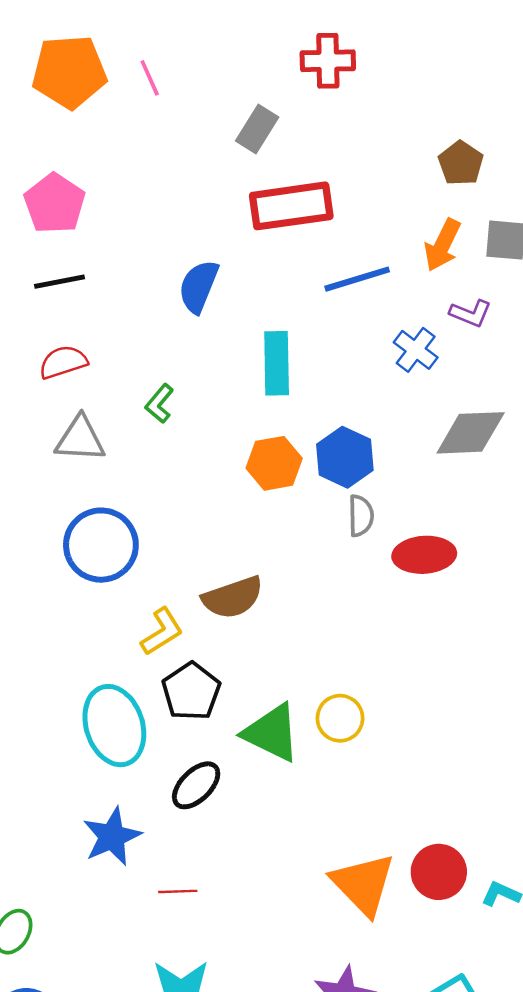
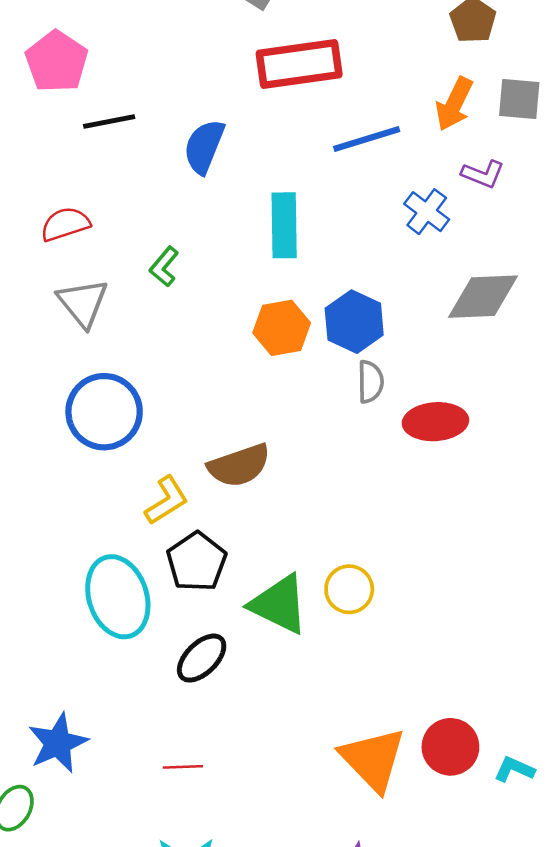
black line: (59, 282) -> (109, 122), moved
gray triangle: (80, 439) -> (83, 303), turned 48
blue star: (112, 837) -> (58, 743), moved

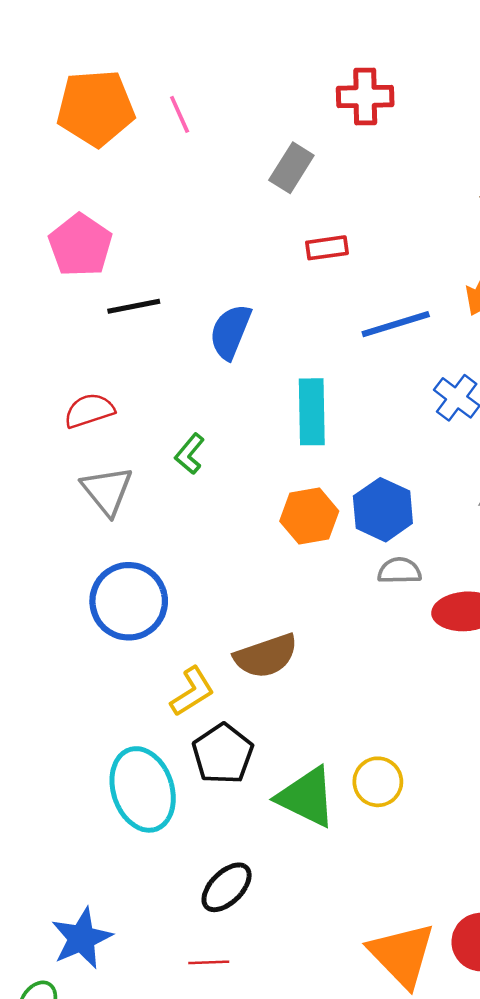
red rectangle: (299, 64) -> (327, 248), size x0.5
gray semicircle: (370, 382) -> (399, 571), turned -90
black ellipse: (202, 658) -> (227, 887), moved

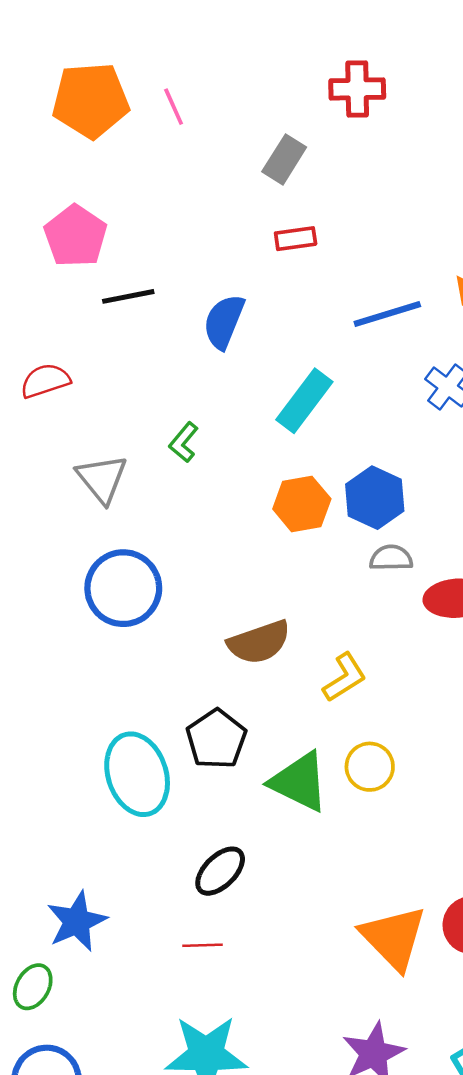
red rectangle: (327, 248) -> (296, 239), moved
red semicircle: (89, 411) -> (45, 381), moved
cyan rectangle: (312, 412) -> (304, 401), turned 38
yellow L-shape: (192, 692) -> (345, 677), moved

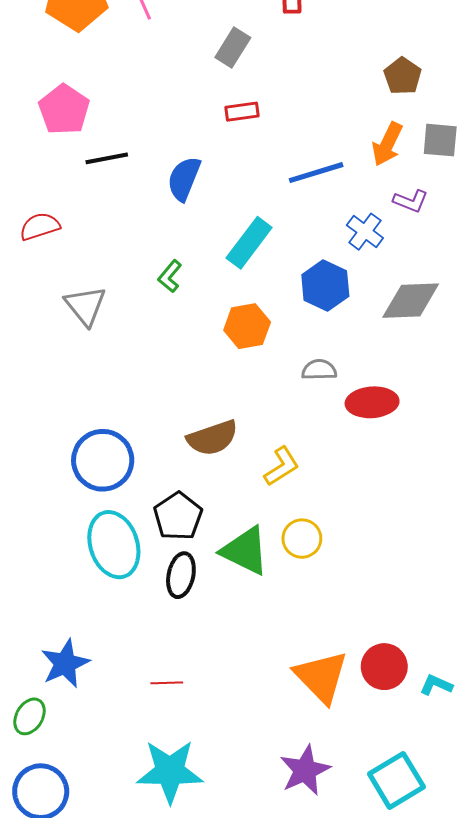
green L-shape: (184, 442) -> (170, 276), moved
blue hexagon: (375, 498) -> (325, 285), moved
blue circle: (123, 588) -> (103, 460), moved
black ellipse: (220, 871) -> (181, 575), moved, turned -33

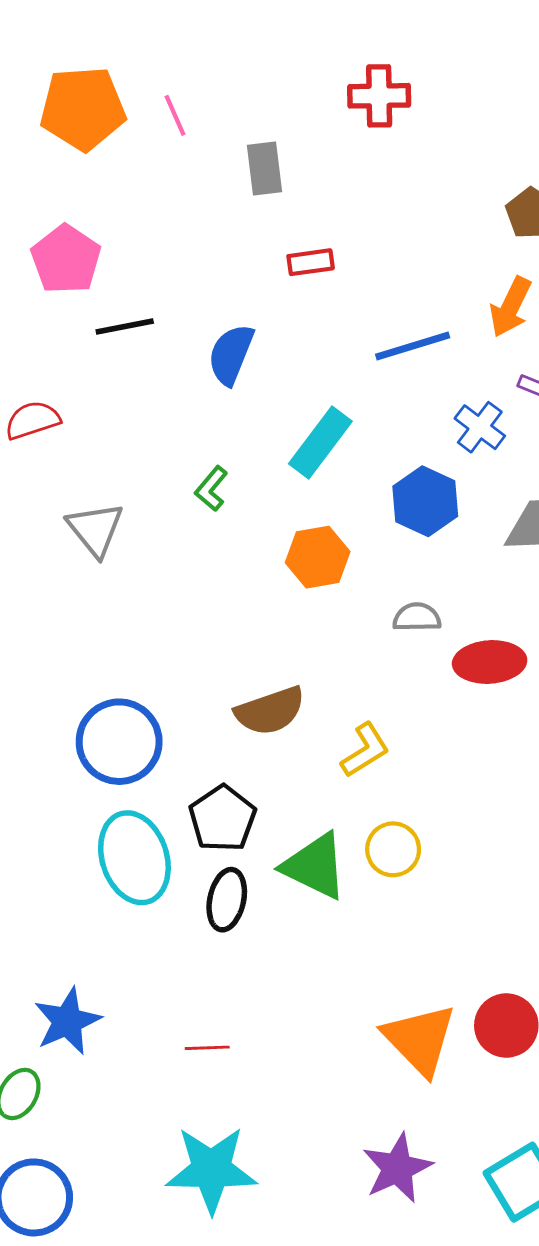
gray rectangle: (233, 48) -> (264, 169), moved, turned -39

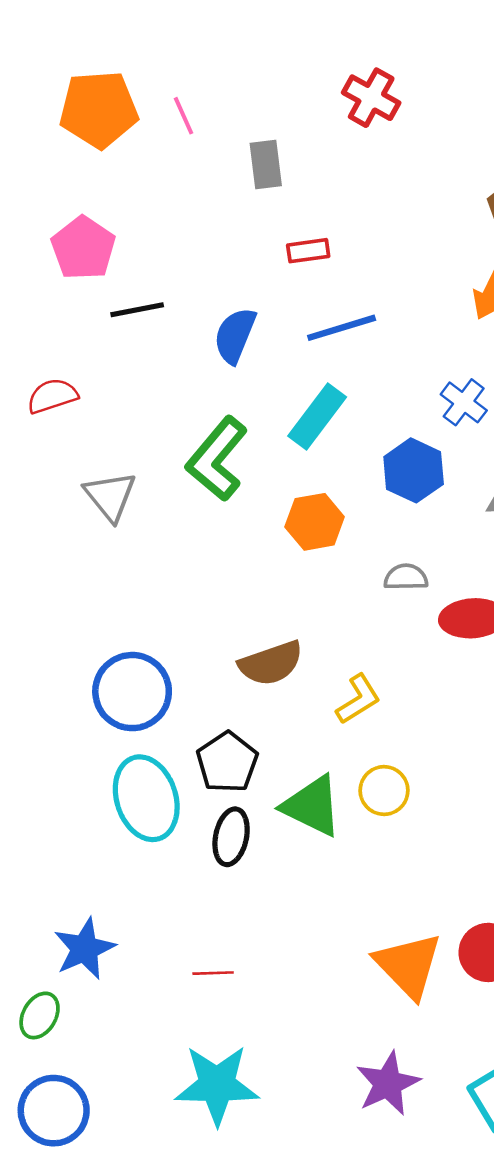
red cross: (379, 96) -> (371, 98), turned 30
blue line: (413, 346) -> (342, 328), moved
green L-shape: (211, 489) -> (217, 459), size x2.0

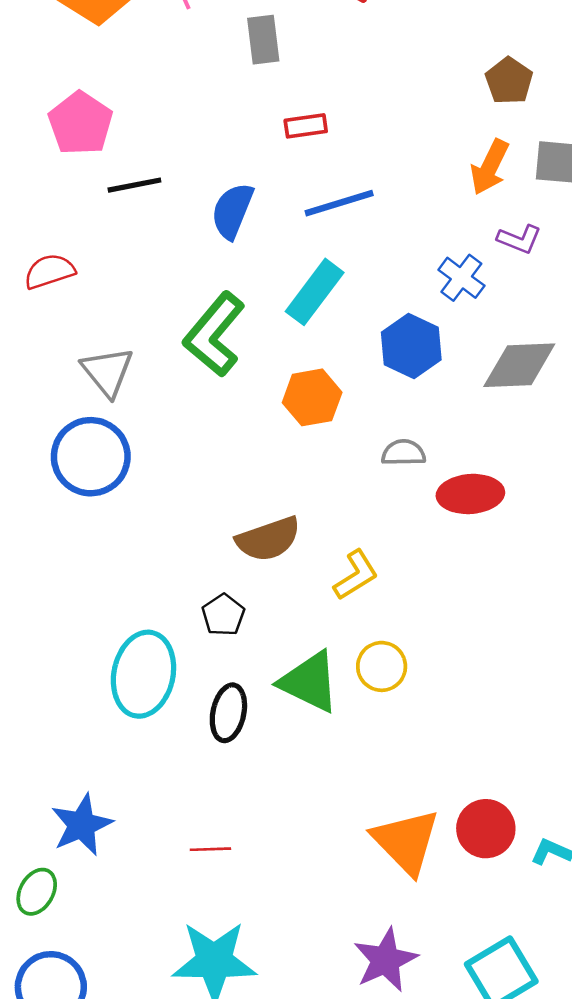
blue circle: (132, 692) -> (91, 457), moved
black pentagon: (227, 762) -> (223, 615), moved, size x0.7
cyan ellipse: (146, 798) -> (143, 674), turned 30

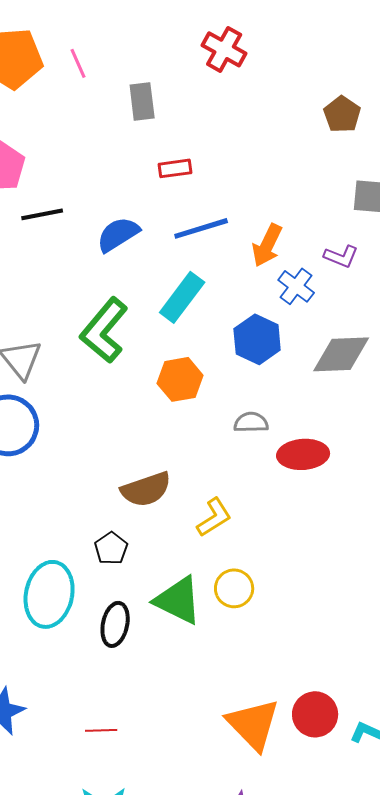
brown pentagon: (509, 81) -> (342, 114), moved
orange arrow: (490, 167) -> (267, 245), moved
blue semicircle: (232, 211) -> (118, 234), turned 36

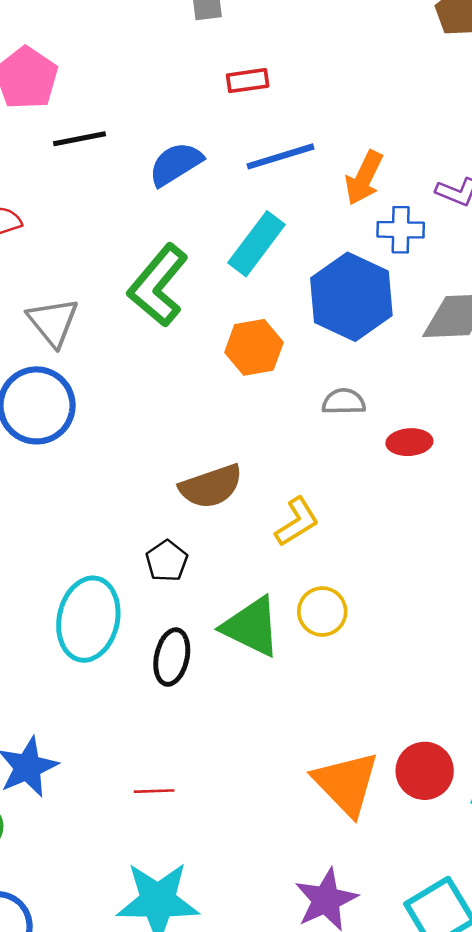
blue cross: (296, 286) -> (401, 230), turned -36
blue hexagon: (257, 339) -> (351, 297), size x1.4
red ellipse: (303, 454) -> (409, 442), size x0.7

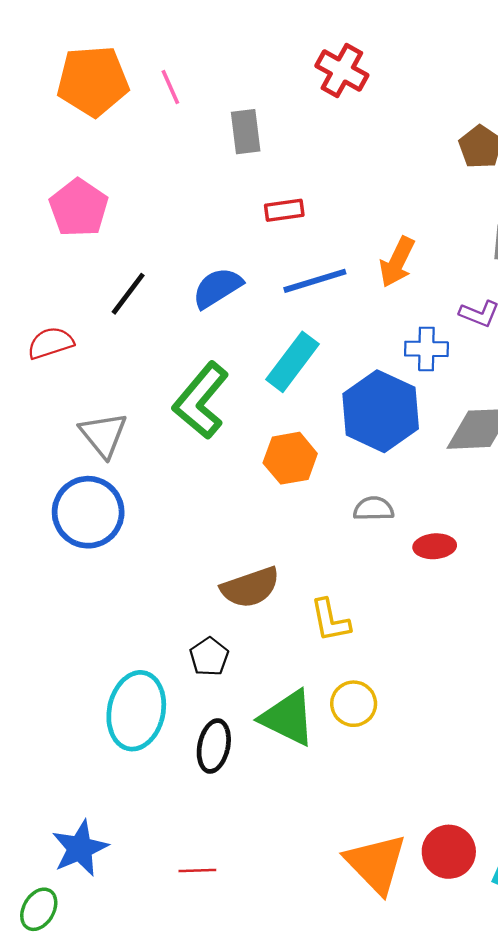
black line: (79, 139) -> (128, 294), moved, turned -42
orange arrow: (364, 178) -> (397, 262), moved
yellow L-shape: (297, 522) -> (330, 620), turned 111

